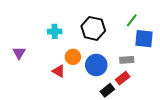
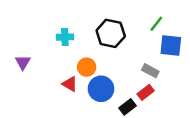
gray rectangle: (127, 60) -> (150, 71), turned 32
blue circle: (96, 65) -> (101, 89), moved

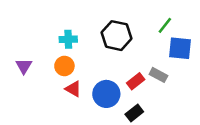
orange circle: (87, 67) -> (64, 66), moved
red rectangle: (146, 92) -> (136, 81), moved

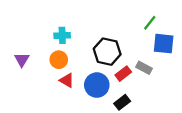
black hexagon: (117, 36) -> (107, 52), moved

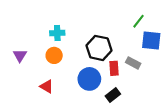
red rectangle: (123, 74) -> (114, 68), turned -56
red triangle: (67, 80) -> (47, 86), moved

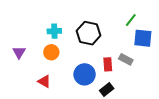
black hexagon: (99, 48) -> (89, 33), moved

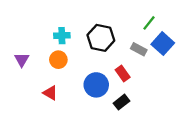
blue square: (143, 38) -> (163, 44), turned 36
gray rectangle: (126, 59) -> (139, 49), moved
red rectangle: (108, 64) -> (123, 73), turned -32

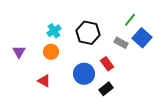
cyan cross: (62, 36) -> (54, 31), turned -32

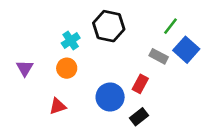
black hexagon: (88, 33) -> (109, 26), moved
red rectangle: (107, 64) -> (140, 84), turned 64
red triangle: (44, 81) -> (58, 106), turned -48

